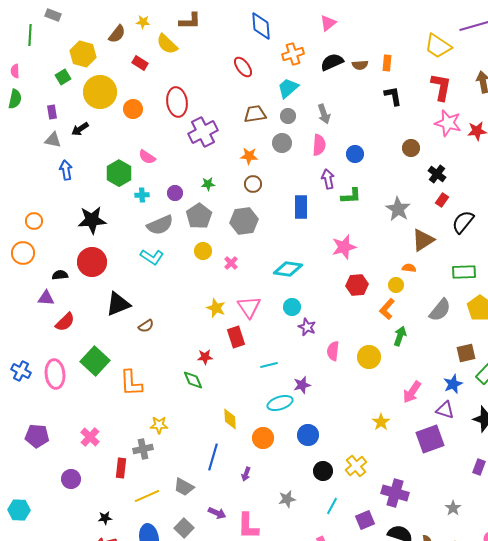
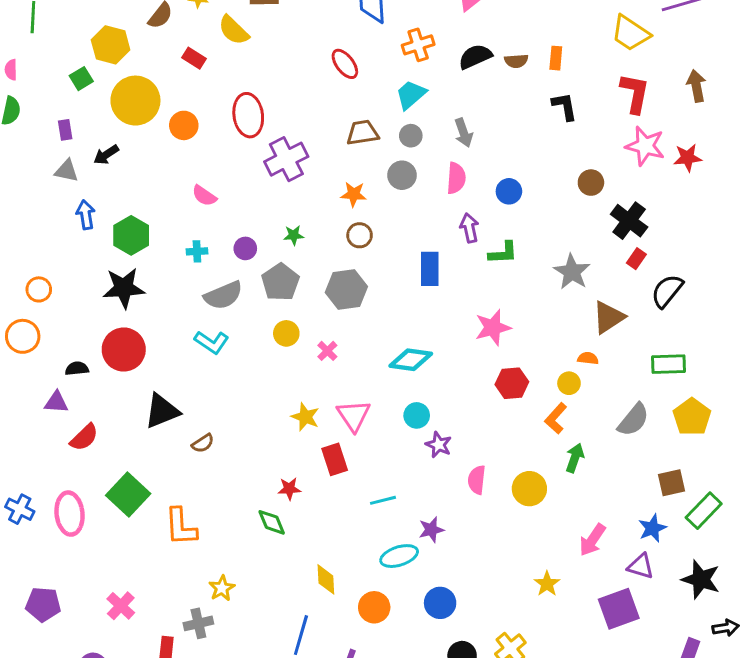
green hexagon: (119, 173) -> (131, 235), moved
black cross: (437, 174) -> (629, 221), size x1.4
yellow star: (159, 425) -> (222, 588), turned -30

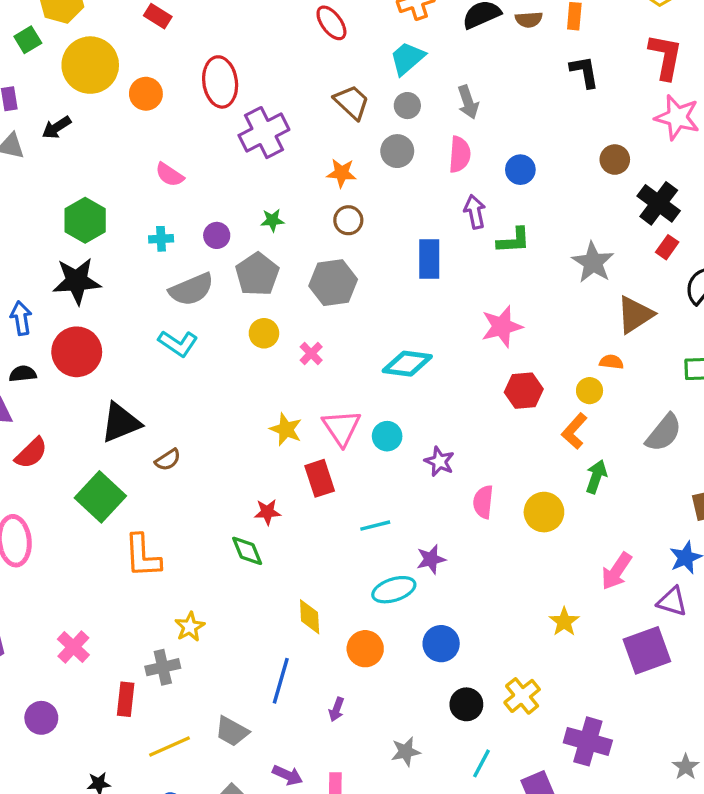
brown trapezoid: (362, 133) -> (352, 102), turned 52
blue arrow: (86, 215) -> (21, 318), moved
cyan circle: (417, 415) -> (387, 436), moved
green square: (128, 494) -> (100, 497), moved

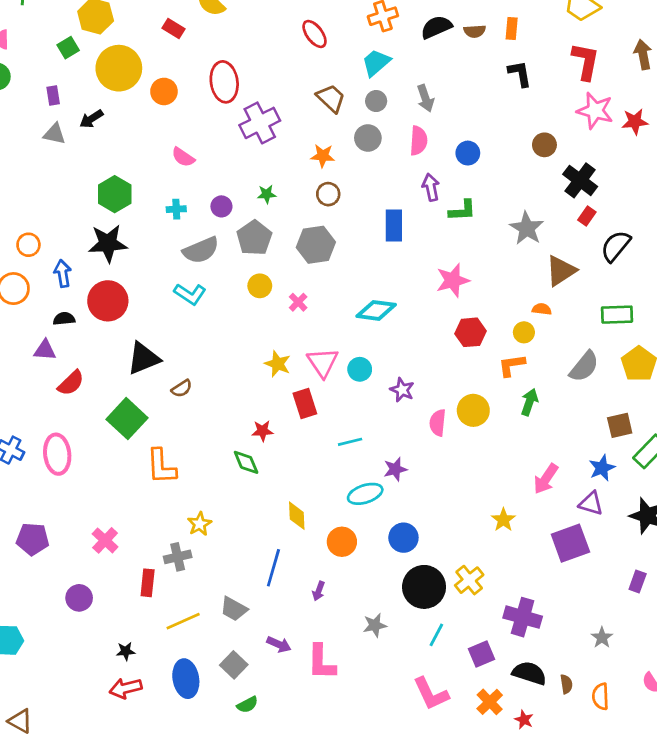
orange L-shape: (574, 431) -> (512, 365), turned 40
yellow circle: (544, 512) -> (473, 410), moved
black circle: (466, 704) -> (424, 587), size x1.6

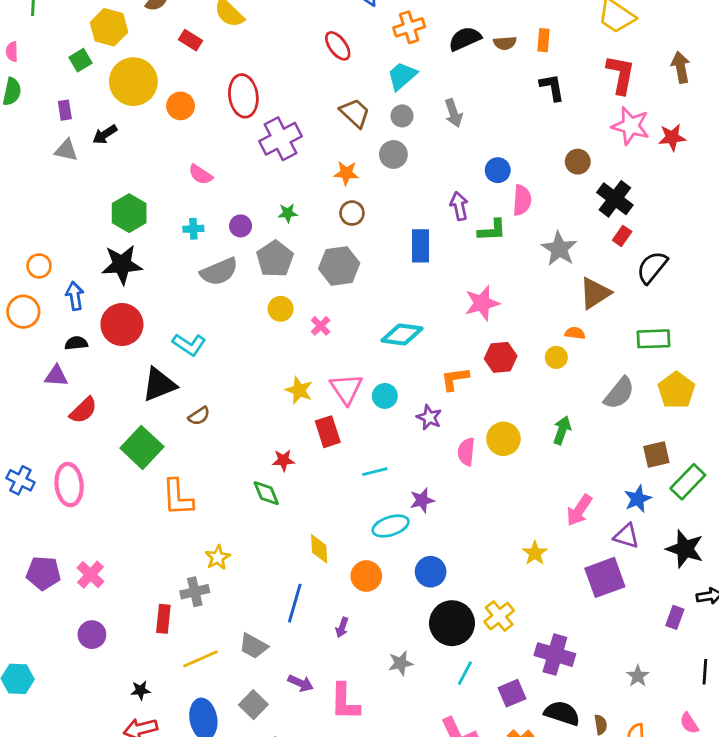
pink semicircle: (419, 141) -> (522, 200), moved
cyan L-shape: (190, 294) -> (189, 345), moved
orange L-shape: (512, 365) -> (455, 379), moved
pink cross: (105, 540) -> (90, 575), moved

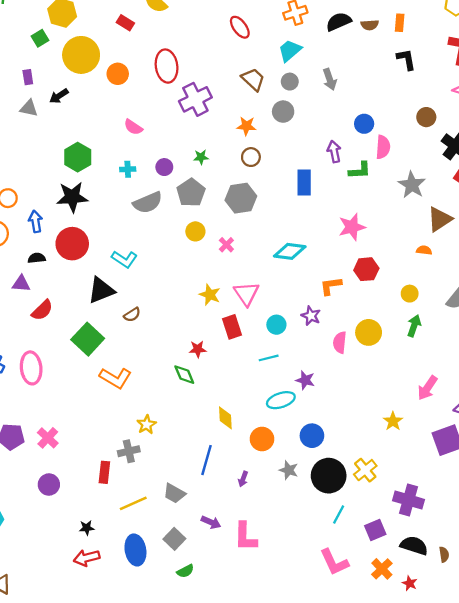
yellow circle: (556, 357) -> (410, 294), moved
cyan circle: (385, 396) -> (276, 325), moved
orange L-shape: (178, 497) -> (115, 378), turned -56
purple star: (422, 500) -> (305, 380), turned 30
gray star: (401, 663) -> (289, 470), moved, turned 30

